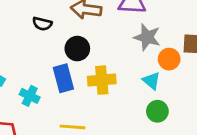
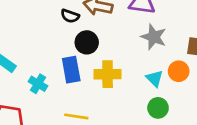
black semicircle: (42, 24) -> (70, 16), moved
orange circle: (169, 59) -> (179, 71), moved

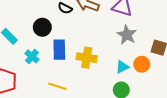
black circle: (87, 42) -> (42, 27), moved
cyan triangle: (155, 78) -> (122, 67), turned 40

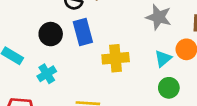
blue rectangle: (59, 50) -> (83, 32), moved
cyan cross: (32, 56) -> (47, 74), turned 32

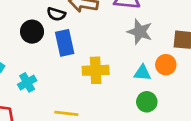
black circle: (51, 34) -> (32, 32), moved
cyan triangle: (163, 59) -> (142, 73), turned 42

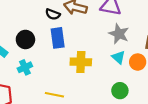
black circle: (32, 32) -> (25, 39), moved
cyan triangle: (142, 73) -> (118, 57), moved, turned 32

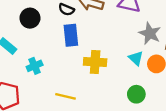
gray star: (119, 34) -> (150, 33), moved
black circle: (25, 39) -> (30, 18), moved

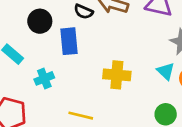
blue rectangle: (71, 35) -> (69, 41), moved

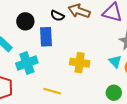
cyan cross: (44, 78) -> (27, 63), size x1.5

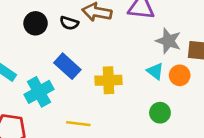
black circle: (25, 21) -> (36, 23), moved
blue rectangle: (46, 37) -> (67, 66), moved, turned -36

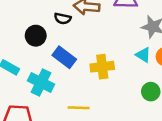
black circle: (36, 23) -> (36, 36), moved
cyan cross: (39, 92) -> (41, 82), turned -30

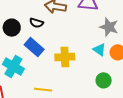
black semicircle: (63, 19) -> (36, 23), moved

